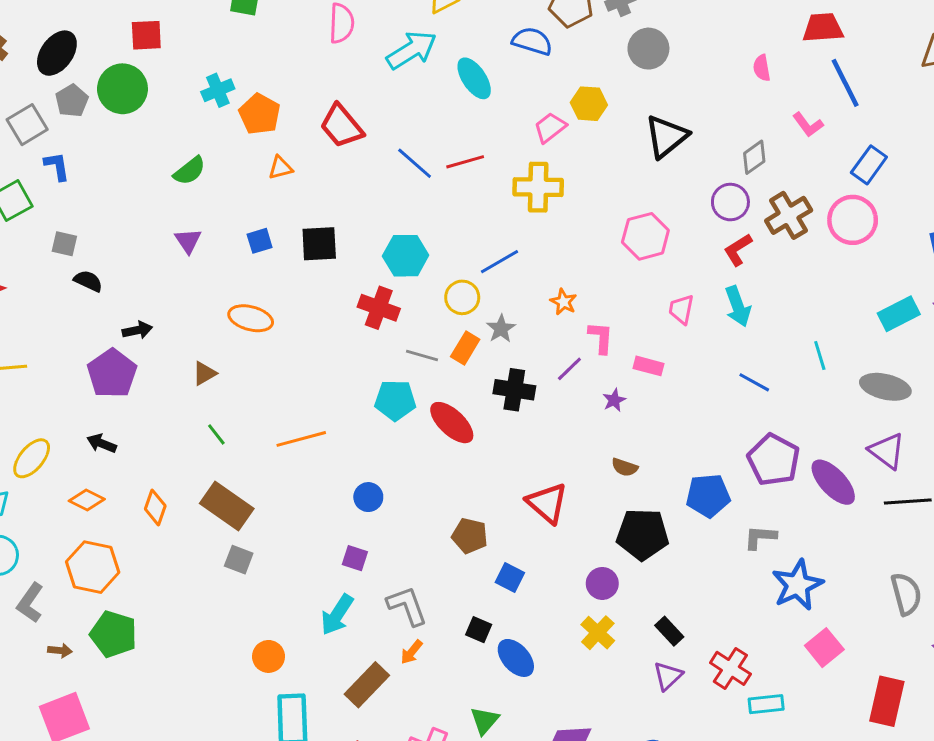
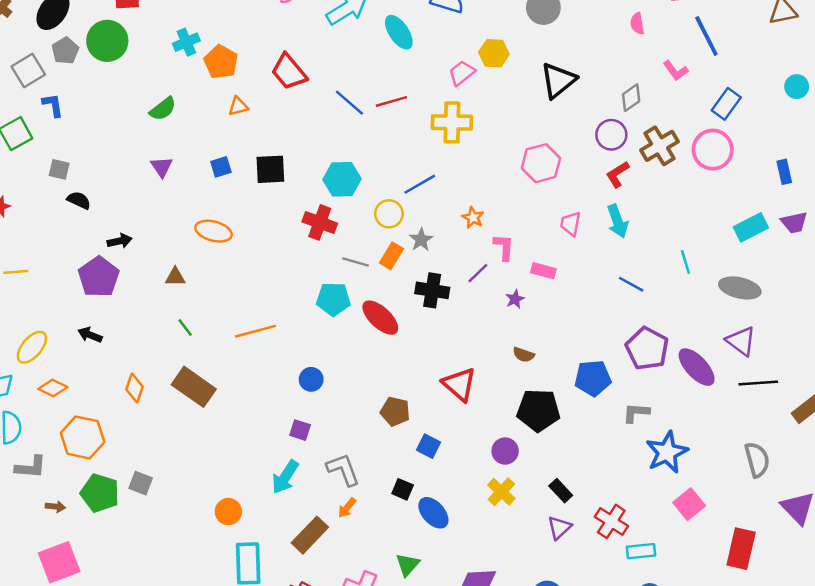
brown triangle: (204, 373) -> (175, 277), turned 30
orange diamond: (87, 500) -> (53, 388), moved
gray square: (239, 560) -> (141, 483), moved
gray L-shape: (30, 603) -> (31, 467), turned -120

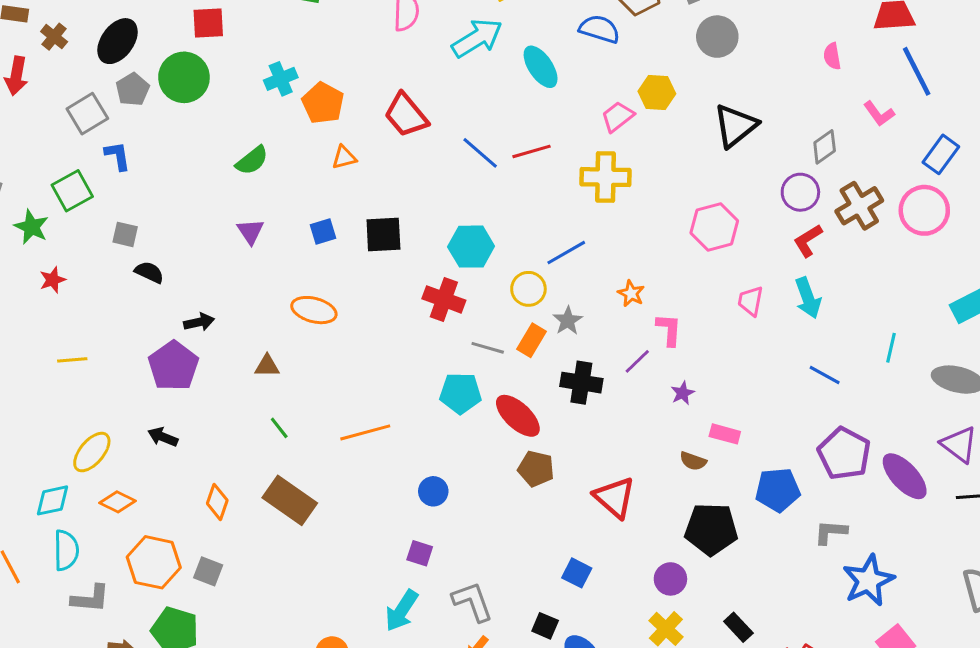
cyan line: (685, 262) -> (891, 348), turned 30
pink rectangle: (543, 271) -> (725, 434), moved
brown pentagon: (395, 411) -> (536, 469), moved
gray square: (141, 483) -> (208, 571), moved

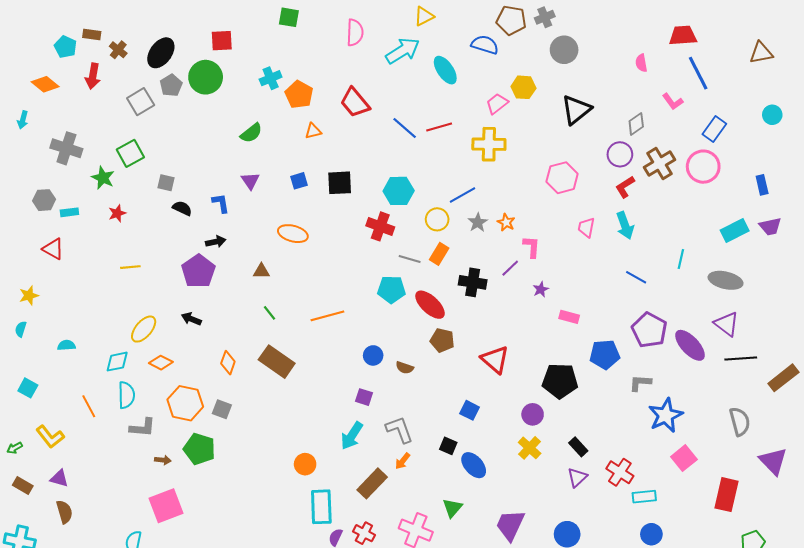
blue L-shape: (118, 156) -> (221, 203), moved
gray star: (568, 321) -> (478, 222), moved
brown semicircle: (693, 461) -> (405, 368), moved

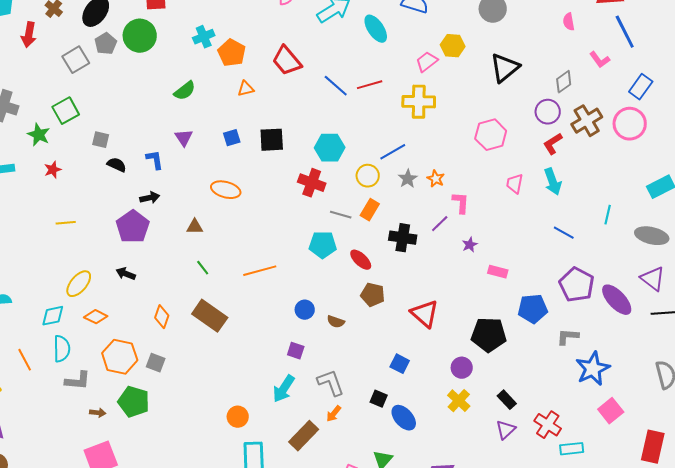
red ellipse: (430, 305) -> (361, 260), size x0.7

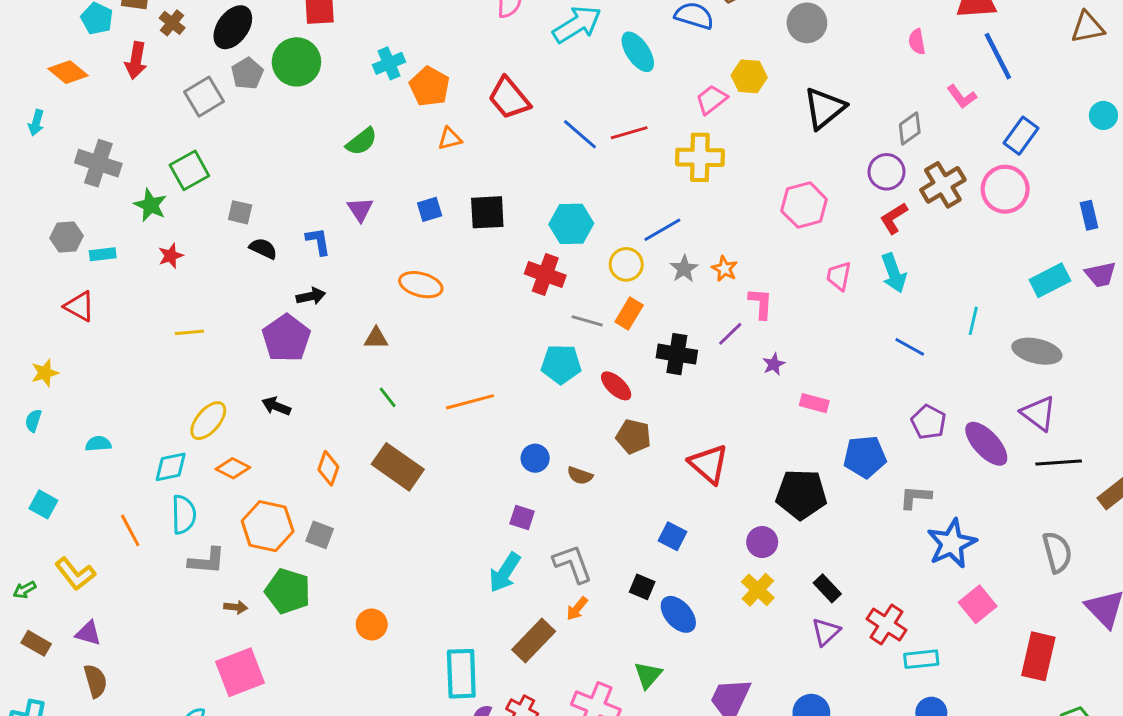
purple pentagon: (577, 285) -> (928, 422), size x0.7
orange circle: (238, 417) -> (372, 624), moved

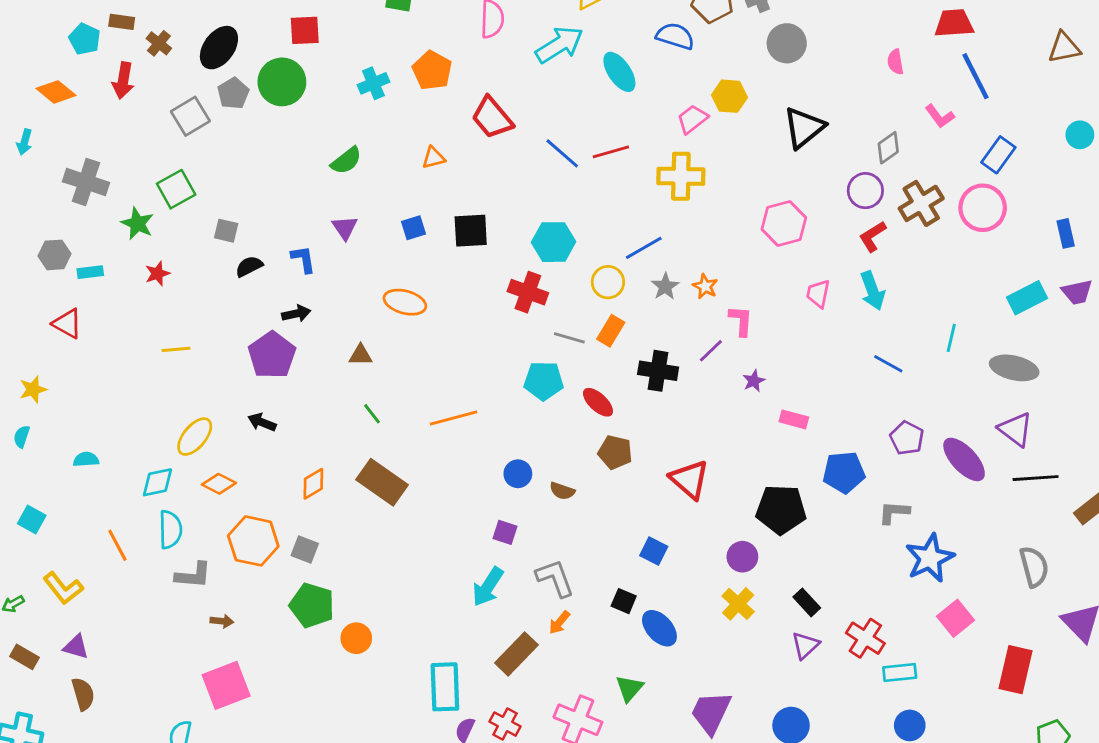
orange pentagon: (430, 87) -> (432, 70), moved
black semicircle: (263, 248) -> (249, 266), turned -52
orange diamond: (328, 468) -> (313, 484), turned 40
green pentagon: (288, 591) -> (312, 605), moved

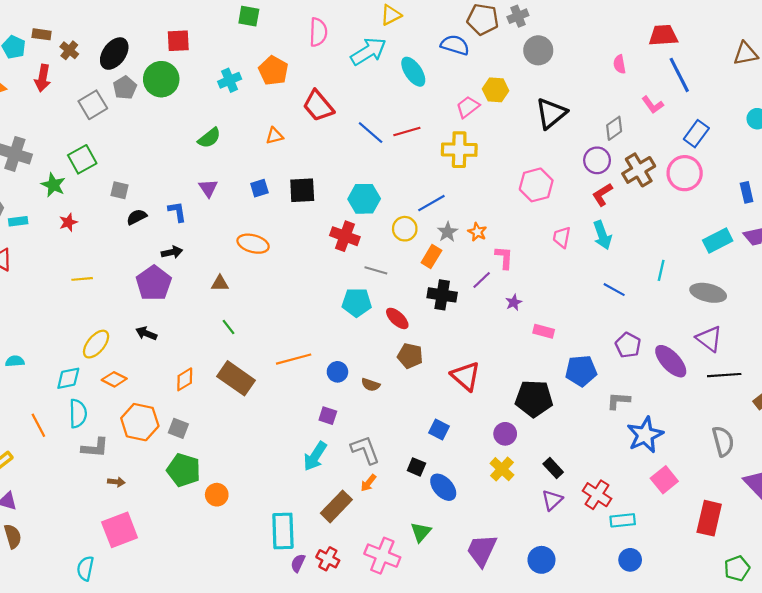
orange rectangle: (611, 331) -> (431, 256), moved
orange line: (454, 418) -> (294, 359), moved

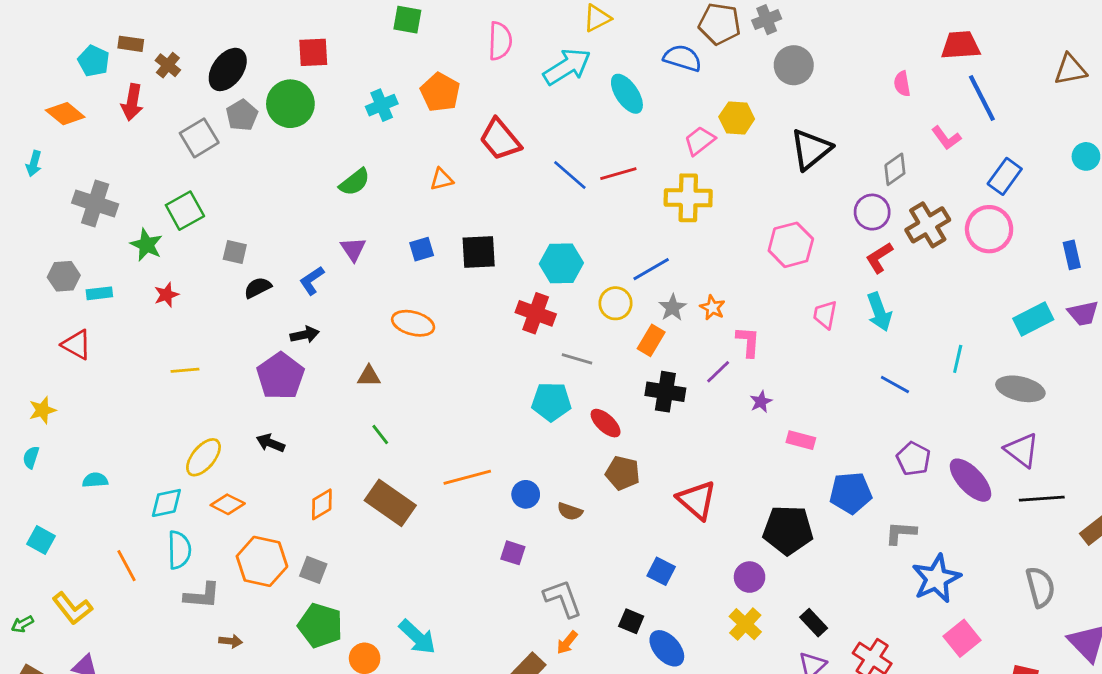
blue L-shape: (177, 212) -> (312, 280), turned -115
cyan arrow: (315, 456) -> (417, 637), moved, turned -80

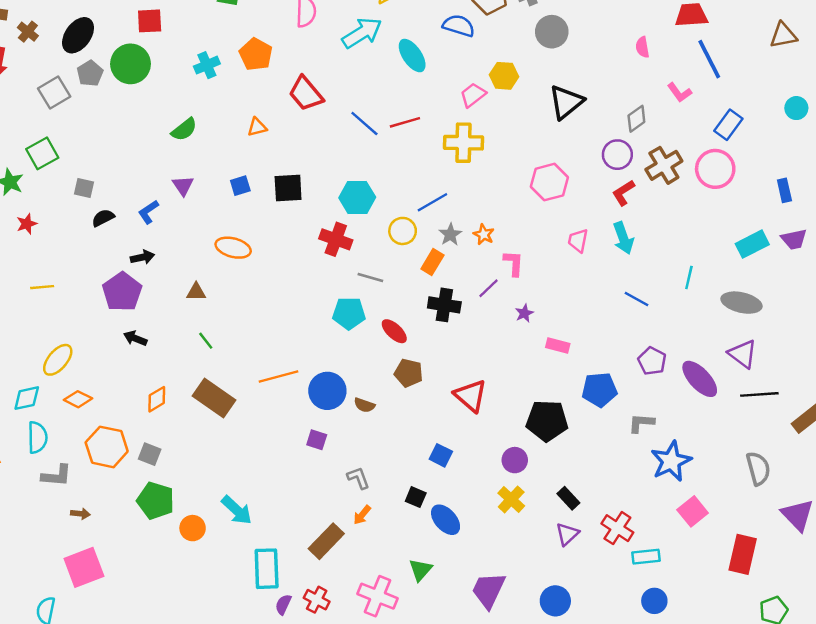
black arrow: (270, 443) -> (135, 338), moved
blue circle: (526, 494) -> (327, 391), size x1.6
gray L-shape: (563, 598) -> (358, 478), size x0.7

